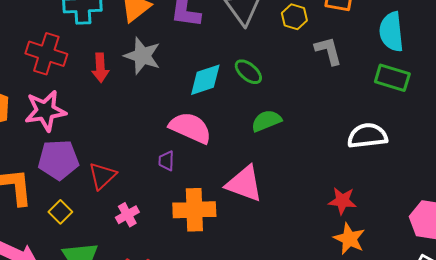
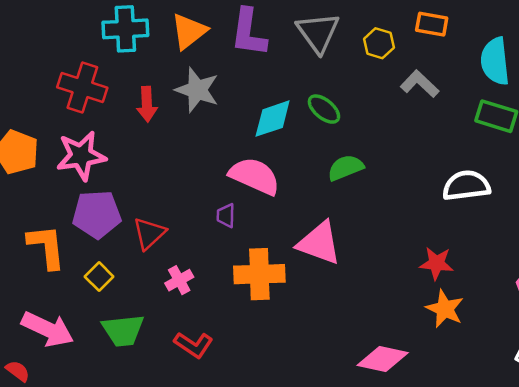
gray L-shape: (328, 51) -> (420, 84), turned -32

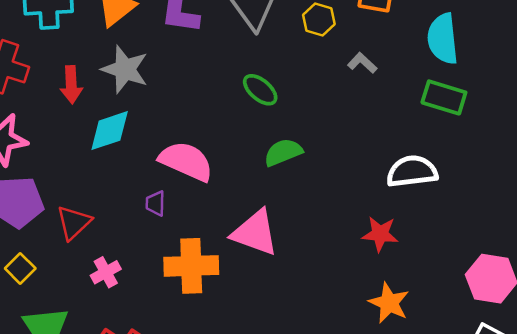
gray L-shape: (420, 84) -> (362, 63), size x0.7
cyan diamond: (273, 119) -> (110, 131), moved
red star: (436, 263) -> (380, 234), moved

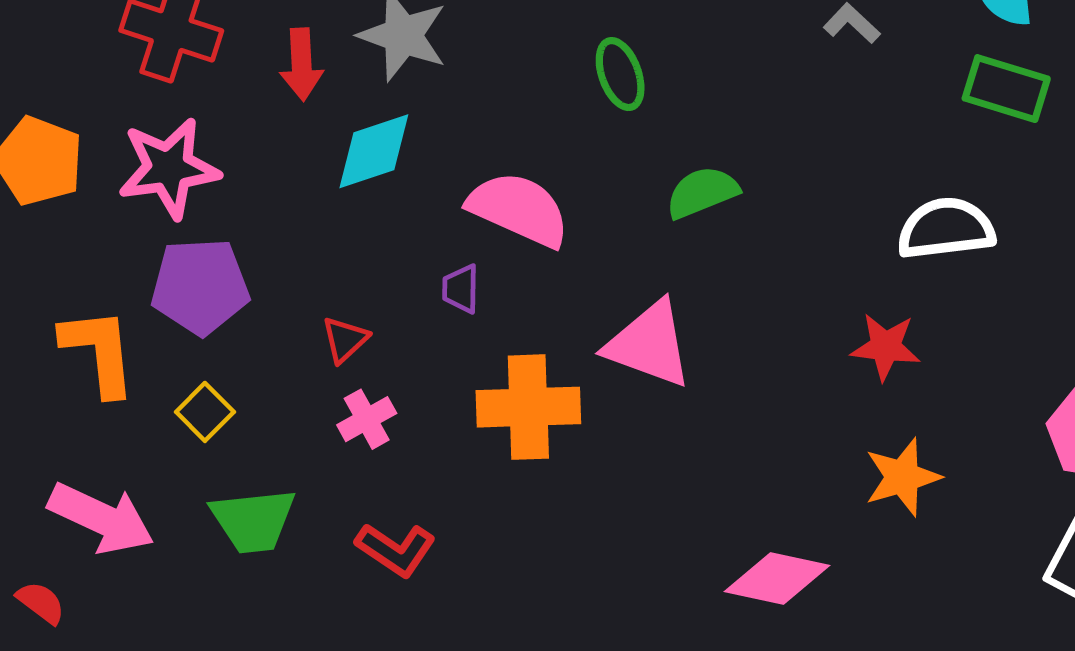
green ellipse: (260, 90) -> (620, 74), moved, turned 30
red triangle: (74, 222) -> (345, 340), moved, size x0.7
orange star: (389, 303) -> (902, 477), turned 30

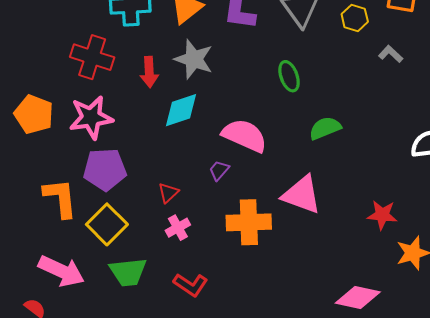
purple trapezoid: (461, 289) -> (219, 170), turned 40
red star: (886, 347) -> (382, 215), moved
yellow square: (205, 412) -> (107, 224), size x1.6

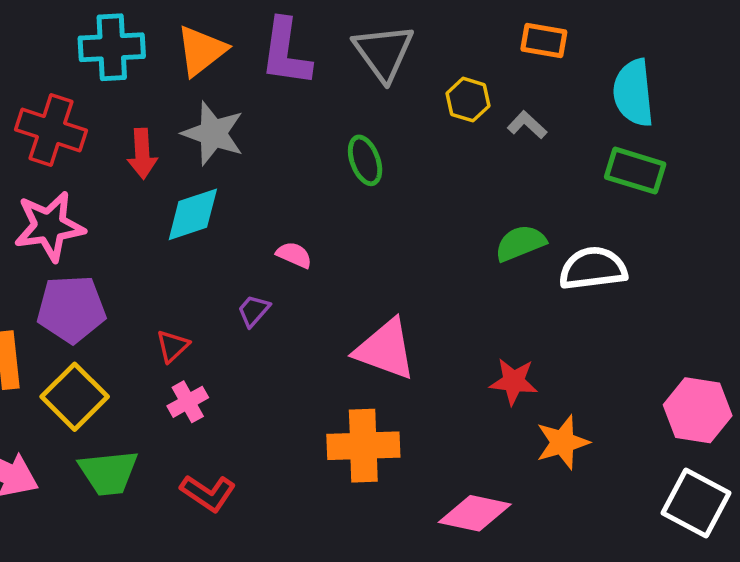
yellow hexagon: (355, 18) -> (468, 100), moved
green semicircle: (325, 128) -> (520, 243), moved
pink semicircle: (245, 135) -> (294, 255), size x0.5
orange cross: (249, 222) -> (363, 446), moved

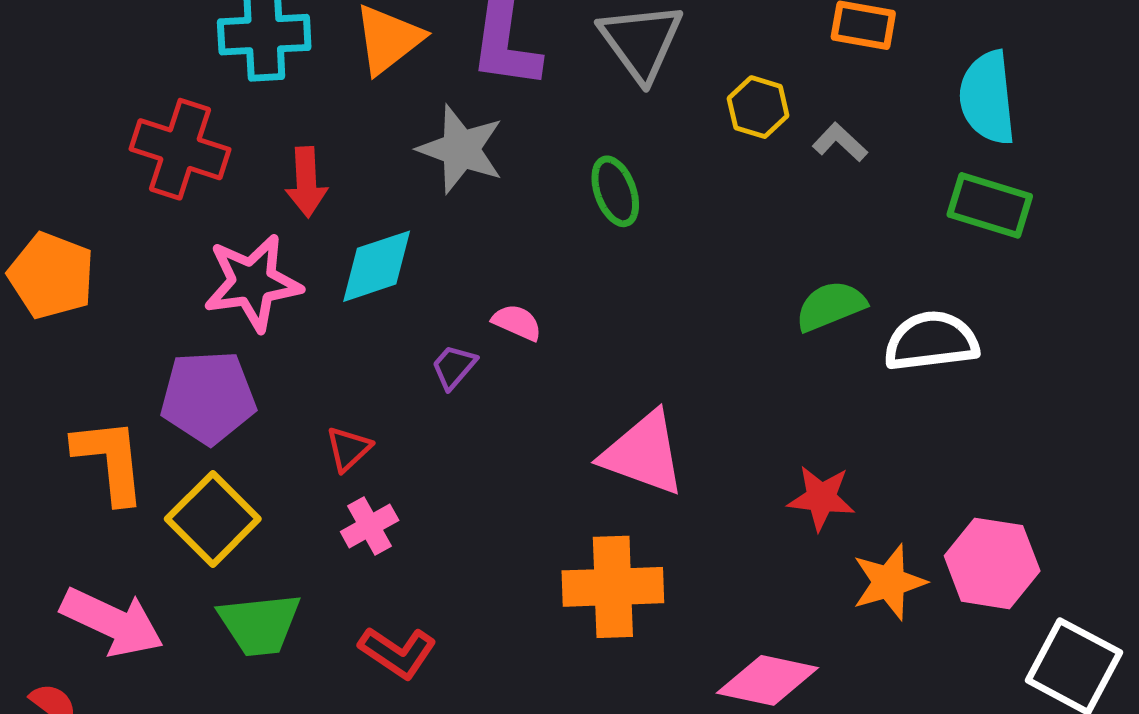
gray star: (213, 133) -> (461, 149), moved
pink star: (49, 226) -> (253, 283), moved
purple trapezoid: (254, 311) -> (454, 367), moved
pink hexagon: (698, 410) -> (992, 563), moved

